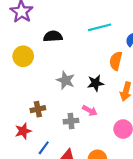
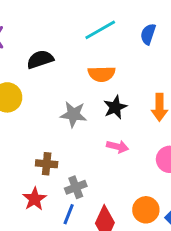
orange semicircle: (116, 61) -> (102, 74), moved, turned -90
brown cross: (38, 109) -> (47, 164), turned 32
gray cross: (71, 121) -> (76, 187), moved

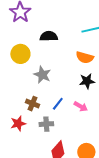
gray star: (73, 114) -> (42, 75), moved
blue line: (69, 214) -> (58, 104), moved

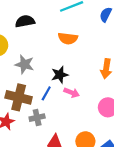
black star: (87, 81) -> (60, 75), moved
brown cross: (33, 104) -> (19, 97), size x1.6

